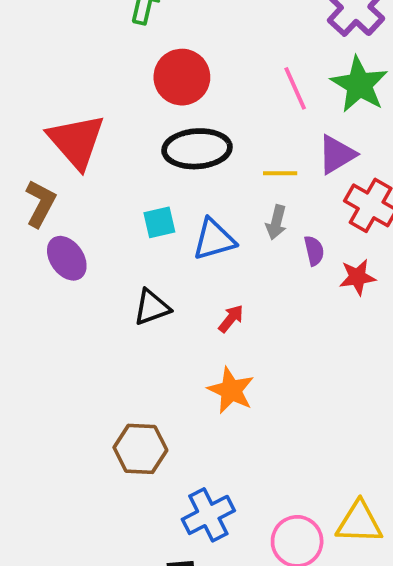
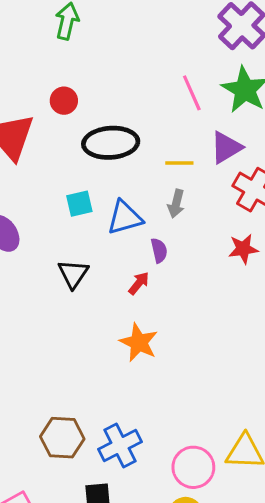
red circle: (182, 77) -> (64, 101), moved, size x0.6
purple semicircle: (314, 251) -> (159, 250), moved
black triangle: (152, 307) -> (73, 274), turned -36
brown hexagon: (140, 449) -> (62, 438), moved

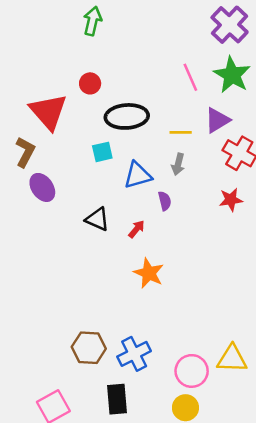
cyan square: (79, 204) -> (102, 152), moved
black triangle: (73, 274) -> (97, 219), turned -40
red arrow: (139, 283) -> (137, 229), moved

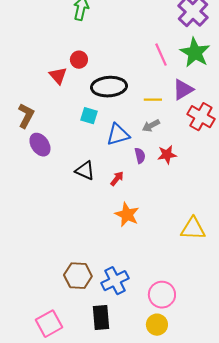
red triangle: (48, 112) -> (58, 76), moved, size x0.6
cyan square: (102, 152) -> (89, 116), turned 30
gray arrow: (178, 164) -> (151, 126), turned 48
red star: (231, 200) -> (167, 155), moved
yellow triangle: (232, 359) -> (193, 229), moved

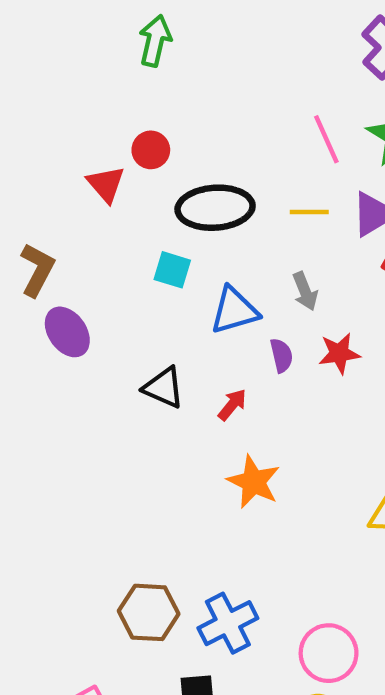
yellow line: (153, 100) -> (309, 212), moved
gray arrow: (151, 126) -> (305, 291), turned -84

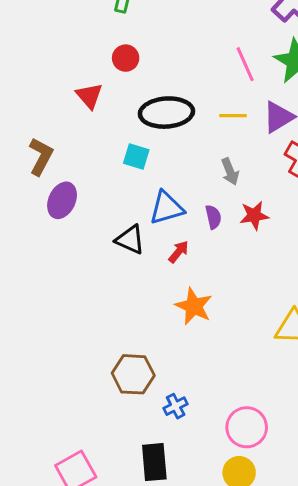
red circle: (151, 150) -> (126, 58), moved
blue triangle: (234, 310) -> (166, 208), moved
purple ellipse: (67, 332) -> (62, 200), turned 60
brown hexagon: (149, 612) -> (133, 374), moved
blue cross: (228, 623) -> (176, 406), size x0.6

